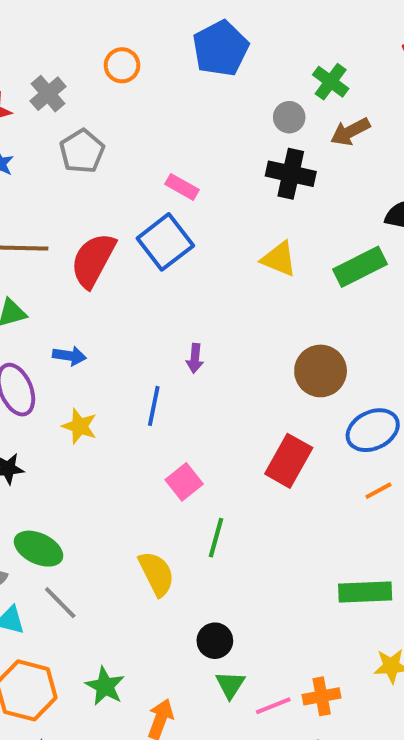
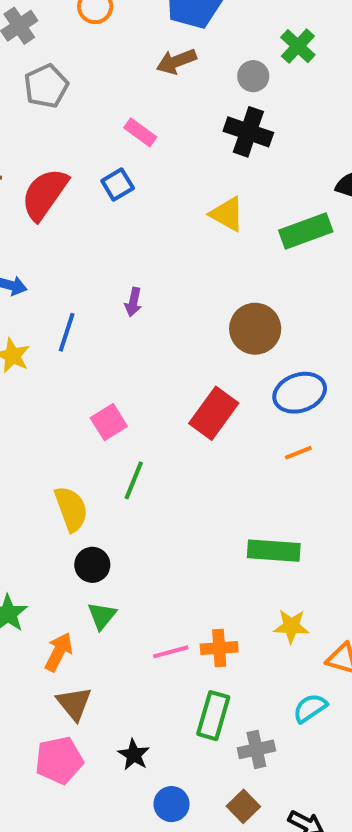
brown arrow: (350, 132) -> (176, 61), moved
blue square: (165, 242) -> (118, 184), size x0.6
blue line: (154, 406) -> (67, 332), moved
black circle: (215, 641) -> (92, 565), moved
green triangle: (230, 685) -> (102, 616), moved

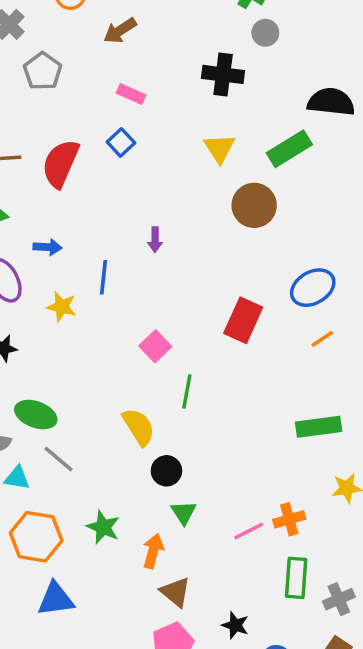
brown arrow: (176, 61) -> (120, 31), moved
gray circle: (253, 76) -> (265, 33), moved
yellow triangle: (227, 214) -> (219, 148), turned 40
brown circle: (255, 329) -> (254, 205), moved

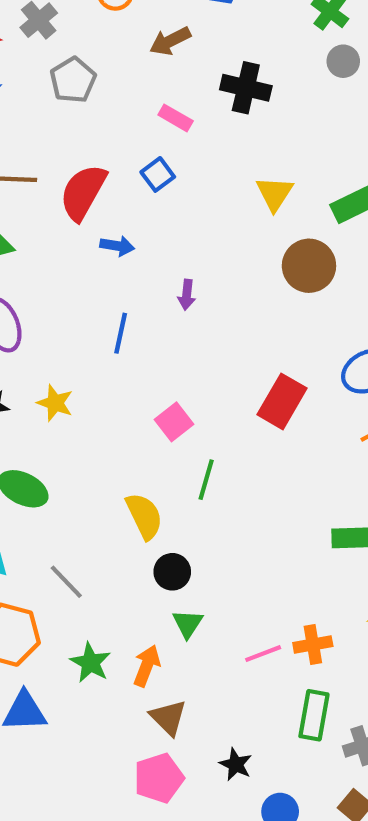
black cross: (223, 74) -> (246, 88), moved
blue arrow: (48, 247) -> (117, 246), moved
yellow star: (62, 307) -> (55, 403), moved
gray line: (58, 459) -> (66, 582), moved
green star: (103, 527) -> (90, 663), moved

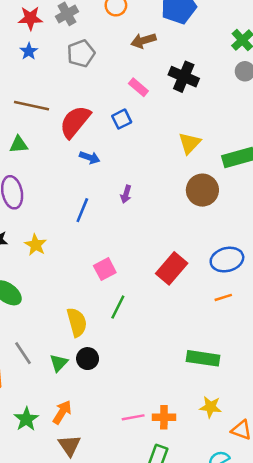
green triangle: (188, 624) -> (59, 363), moved
green star: (90, 663) -> (26, 419), moved

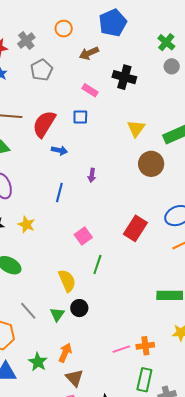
blue square: (122, 119) -> (80, 117), turned 35

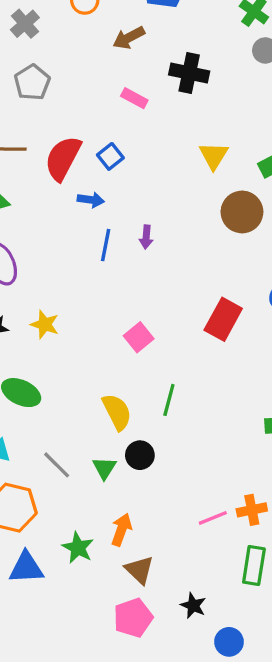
gray pentagon: (42, 70) -> (32, 82), moved
blue square: (80, 117) -> (110, 156), moved, turned -35
blue line: (59, 192) -> (106, 245), moved
green line: (97, 264) -> (169, 400), moved

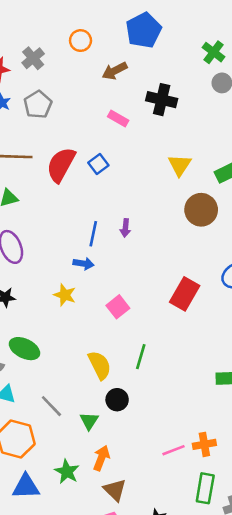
blue arrow: (91, 200) -> (83, 264), moved
yellow star: (45, 324) -> (65, 295), moved
green triangle: (104, 468) -> (89, 421), moved

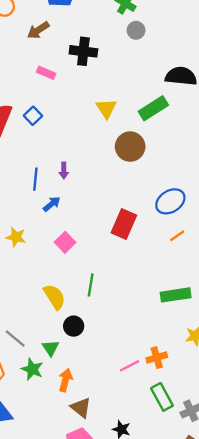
blue arrow: (83, 264) -> (52, 204), moved, turned -42
green star: (67, 472) -> (32, 369), moved
green rectangle: (205, 488) -> (162, 397), turned -32

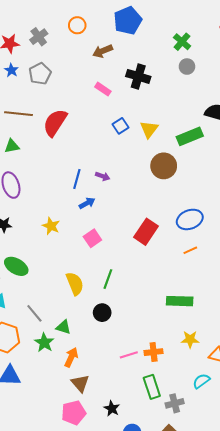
blue square: (33, 116) -> (120, 126), moved
purple arrow: (64, 171) -> (103, 176), turned -80
black circle: (74, 326) -> (102, 313), moved
green triangle: (51, 348) -> (63, 327), turned -49

